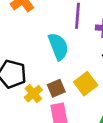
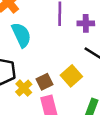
cyan semicircle: (58, 46) -> (21, 35), moved

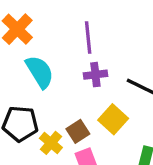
purple cross: (86, 23) -> (95, 75), moved

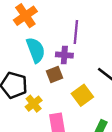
purple cross: (95, 75) -> (64, 55), moved
brown square: (78, 131) -> (54, 75), moved

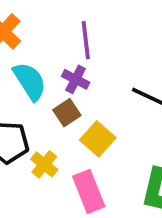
purple cross: (64, 55) -> (76, 79), turned 35
yellow square: (82, 95) -> (98, 139), moved

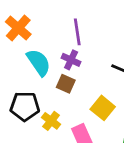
brown square: (67, 113) -> (66, 84), turned -30
yellow square: (98, 139) -> (103, 108), moved

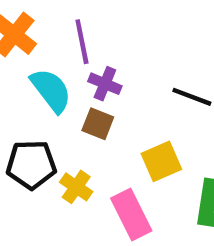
purple line: (77, 32) -> (82, 42), moved
yellow square: (103, 108) -> (161, 161), turned 30

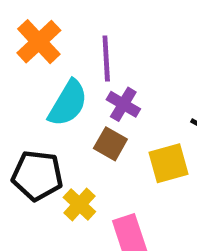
cyan semicircle: (51, 90) -> (68, 103), turned 60
yellow square: (161, 161) -> (169, 163), moved

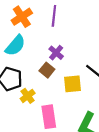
purple line: (106, 59) -> (54, 16), moved
cyan semicircle: (68, 103) -> (15, 45), moved

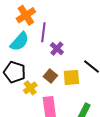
purple line: (54, 16) -> (43, 32), moved
brown square: (47, 70) -> (50, 76), moved

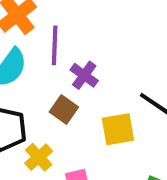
brown square: (50, 76) -> (64, 109), moved

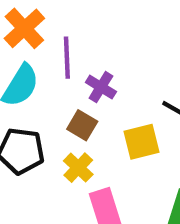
yellow cross: (39, 157) -> (78, 168), moved

